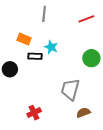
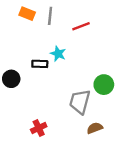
red line: (86, 19) -> (81, 26), moved
orange rectangle: (24, 39) -> (27, 14), moved
green circle: (91, 58) -> (104, 85), moved

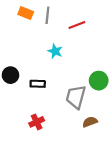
black rectangle: (40, 64) -> (38, 84), moved

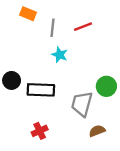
gray line: (47, 15) -> (53, 28), moved
black rectangle: (38, 84) -> (41, 90), size x1.6

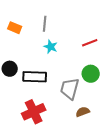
orange rectangle: (28, 14) -> (15, 28), moved
red line: (83, 27) -> (90, 43), moved
red cross: (40, 131) -> (34, 112), size x1.6

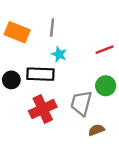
orange rectangle: (15, 28) -> (17, 32), size x1.5
black rectangle: (35, 77) -> (40, 74), moved
red cross: (34, 112) -> (43, 109), moved

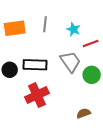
orange rectangle: (17, 32) -> (15, 28), turned -30
cyan star: (59, 54) -> (73, 29), moved
gray trapezoid: (81, 103) -> (70, 62), moved, turned 130

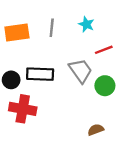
cyan star: (73, 29) -> (86, 24), moved
red cross: (37, 95) -> (23, 109), moved, turned 35

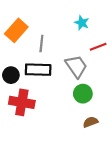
gray line: (52, 28) -> (41, 43), moved
orange rectangle: (17, 32) -> (16, 30), turned -40
green circle: (105, 86) -> (83, 94), moved

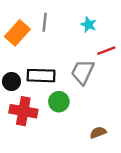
gray line: (41, 43) -> (45, 22), moved
gray trapezoid: (76, 66) -> (83, 72), turned -120
green circle: (83, 94) -> (59, 102), moved

